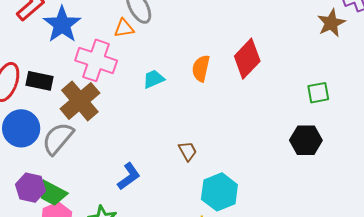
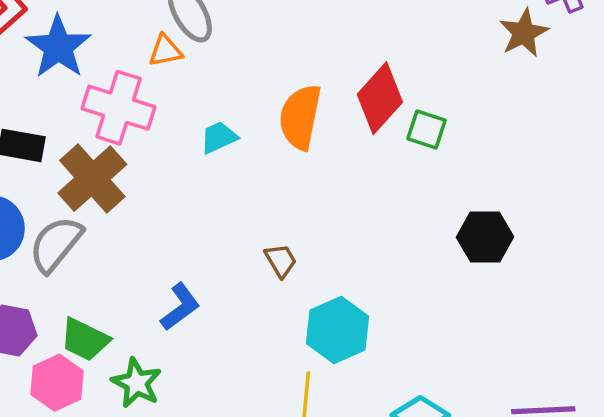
orange semicircle: (201, 68) -> (300, 117), size x1.4
green square: (318, 93) -> (426, 130), moved, turned 30
green trapezoid: (52, 193) -> (85, 339), moved

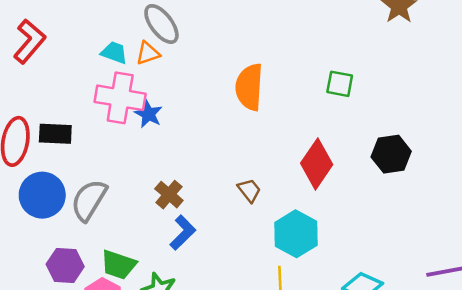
blue star: (58, 47) -> (148, 114), moved, size x0.6
red diamond: (380, 98) -> (317, 164), moved
cyan trapezoid: (219, 137) -> (114, 53), moved, turned 52
brown cross: (92, 179) -> (169, 195), moved, size x0.6

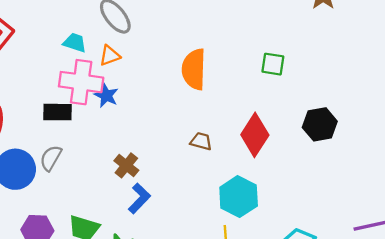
orange triangle: (148, 53) -> (110, 56), moved
black rectangle: (55, 134) -> (58, 112), moved
brown trapezoid: (249, 190) -> (201, 141), moved, turned -35
gray semicircle: (89, 200) -> (51, 158), moved, size x0.7

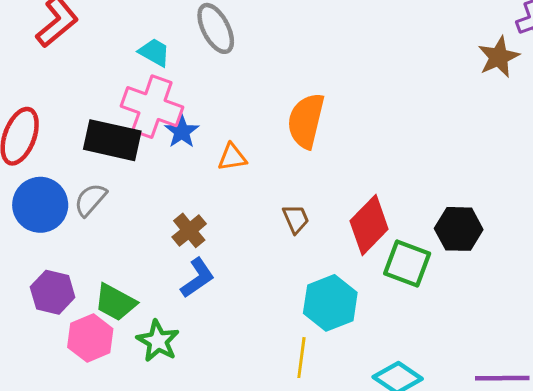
orange triangle: (110, 56) -> (232, 157), moved
green square: (273, 64) -> (407, 264), moved, size x1.4
black rectangle: (58, 112) -> (112, 140), size x1.4
brown trapezoid: (201, 141) -> (296, 219), turned 40

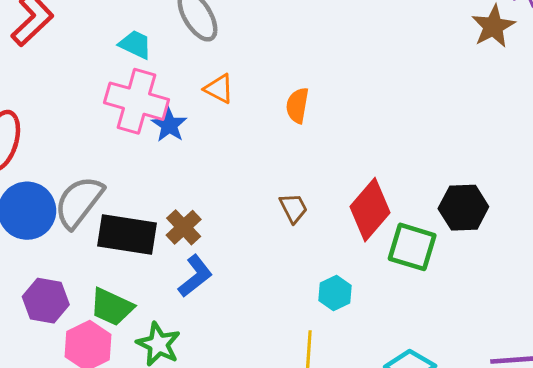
orange semicircle: (306, 121) -> (297, 105), size x0.6
black rectangle: (112, 140) -> (127, 235), moved
orange triangle: (232, 157) -> (219, 89), moved, turned 40
gray semicircle: (90, 200) -> (79, 202), size x1.5
cyan hexagon: (330, 303) -> (335, 293), size x0.6

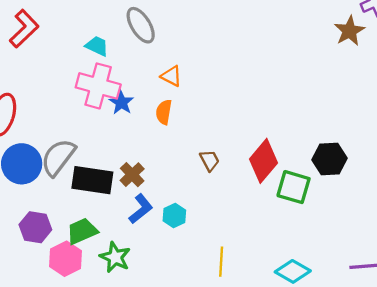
orange triangle: (219, 89) -> (171, 76), moved
orange semicircle: (297, 105) -> (164, 112), moved
cyan hexagon: (335, 293) -> (174, 215), moved
green trapezoid: (112, 307) -> (82, 231), turned 132

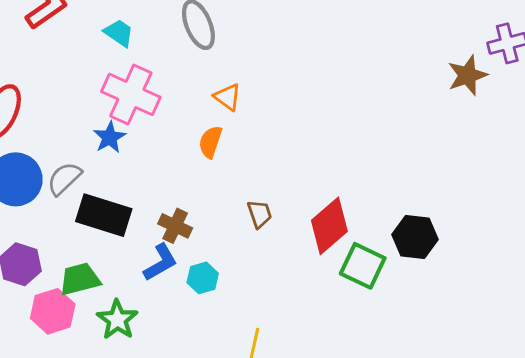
cyan trapezoid: (97, 46) -> (119, 33), moved
blue star: (121, 103) -> (110, 137), moved
gray semicircle: (58, 157) -> (64, 179), size x0.7
brown cross: (132, 175) -> (175, 226), moved, turned -30

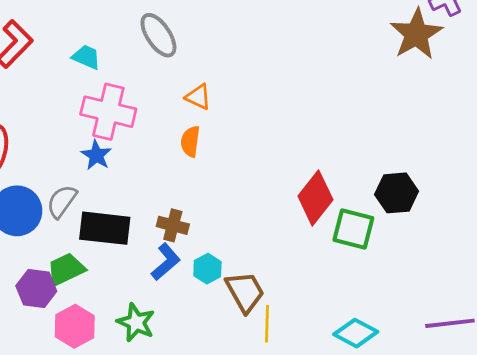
brown star: (467, 75) -> (416, 34), size x1.4
brown trapezoid: (260, 214) -> (245, 292), moved, size x1.6
green trapezoid: (80, 279) -> (66, 269), moved

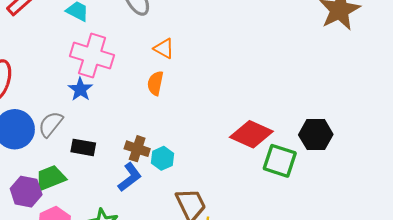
red diamond: (315, 198) -> (251, 134), turned 72
black rectangle: (105, 228) -> (83, 147), size x0.6
cyan hexagon: (207, 269) -> (163, 158), moved

